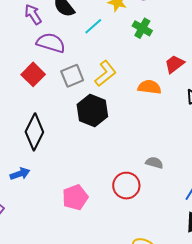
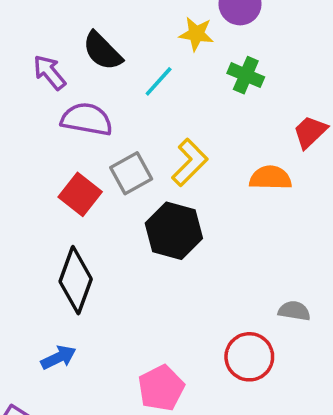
red square: (33, 74) -> (80, 194), moved

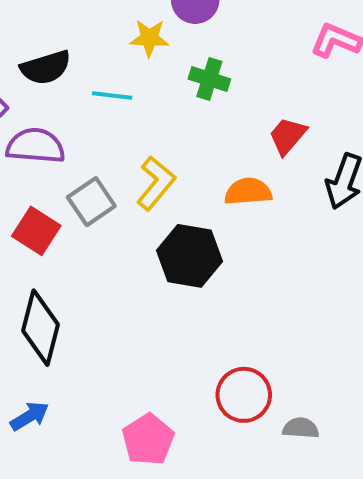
black semicircle: (102, 51) -> (46, 68), turned -57
cyan line: (159, 81) -> (112, 96), turned 60
black hexagon: (174, 231) -> (189, 256), moved
gray semicircle: (294, 311) -> (301, 428), moved

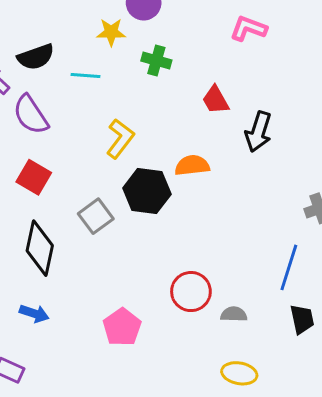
red trapezoid: (288, 136) -> (216, 100), turned -68
purple semicircle: (36, 146) -> (31, 115), turned -126
orange semicircle: (248, 192) -> (192, 165), moved
gray square: (91, 202) -> (96, 216), moved
blue arrow: (30, 416) -> (34, 314), turned 52

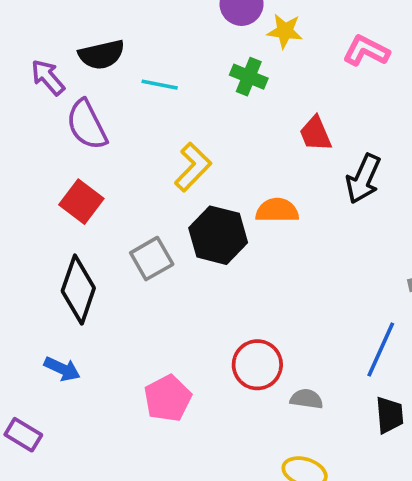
yellow star: (111, 32) -> (285, 31), moved

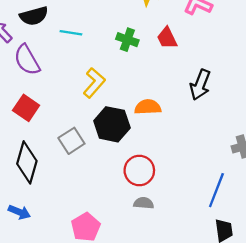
green cross: (249, 77) -> (127, 40), moved
red trapezoid: (315, 134) -> (167, 38), moved
red circle: (257, 365) -> (139, 170), moved
gray semicircle: (306, 399) -> (144, 203), moved

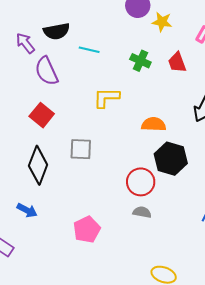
yellow L-shape: (94, 83) -> (106, 98), turned -136
black hexagon: (112, 124) -> (171, 159), moved
gray square: (71, 141) -> (81, 149), turned 30

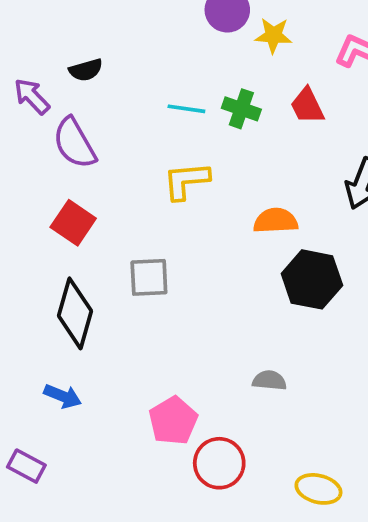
black semicircle: (57, 31) -> (86, 70), size x0.7
cyan line: (89, 50) -> (186, 109), moved
red circle: (141, 182) -> (219, 463), moved

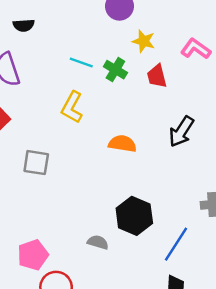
yellow star: (273, 35) -> (144, 41), moved
yellow L-shape: (186, 181) -> (72, 107), turned -68
black hexagon: (312, 279) -> (134, 216), moved

